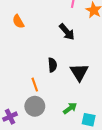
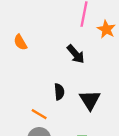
orange line: (35, 85) -> (39, 114), turned -40

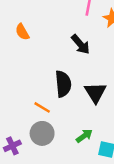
black semicircle: (59, 92) -> (63, 84), size x1.5

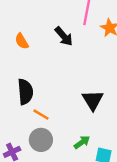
black arrow: (80, 44) -> (64, 36), moved
black semicircle: (63, 84) -> (25, 92), moved

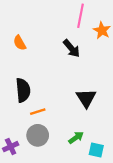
black arrow: (64, 36) -> (71, 48), moved
orange line: (41, 115) -> (38, 112), turned -49

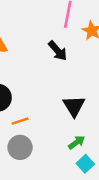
green arrow: (76, 138) -> (77, 142), moved
cyan square: (96, 150) -> (85, 164), turned 35

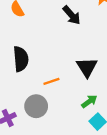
orange line: (20, 121) -> (51, 81), moved

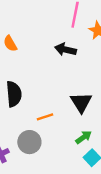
black arrow: (72, 15) -> (65, 50), turned 144

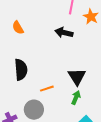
green arrow: (83, 137) -> (76, 98), moved, turned -32

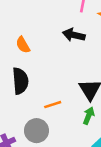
orange semicircle: (18, 28) -> (23, 45), moved

